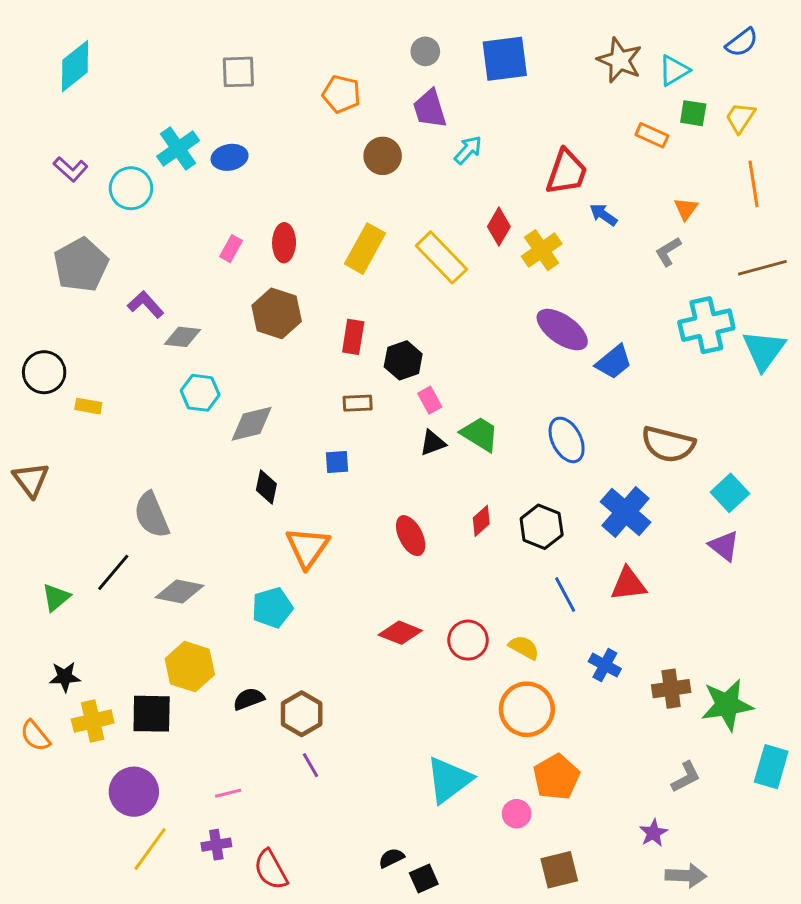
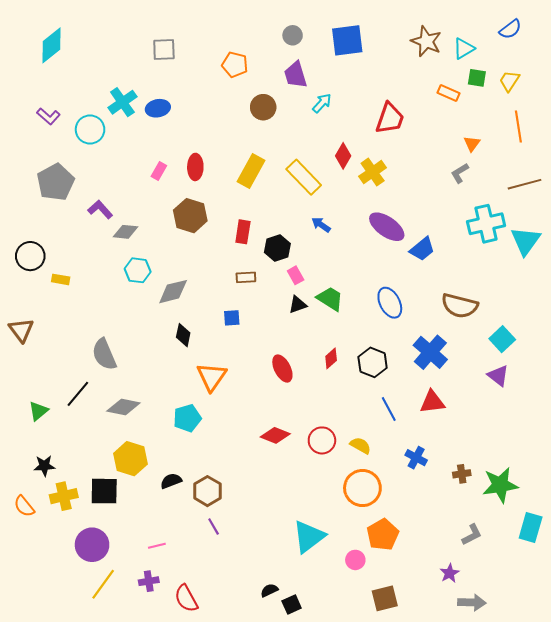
blue arrow: (603, 215) -> (321, 225), moved
brown cross: (671, 689) -> (462, 474), size x0.7

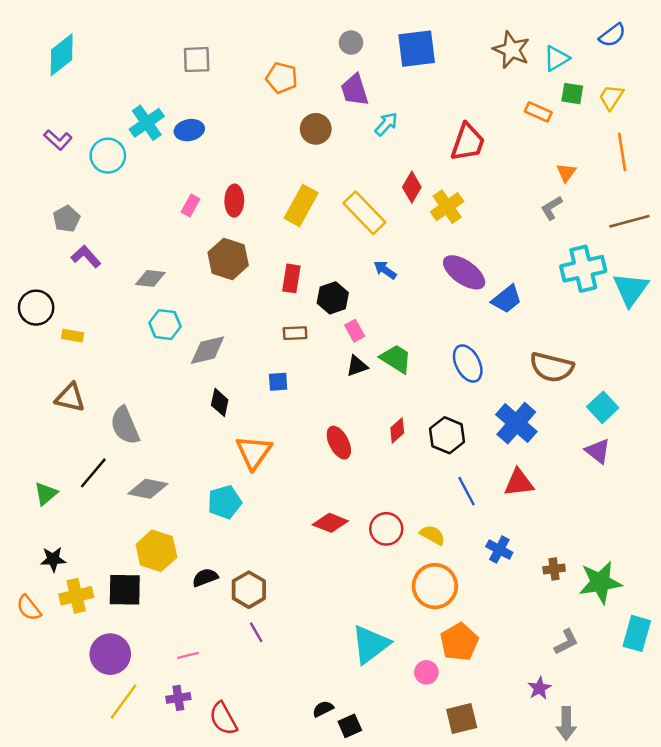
gray pentagon: (56, 182) -> (66, 219), size x0.6
purple L-shape: (100, 210) -> (86, 257), moved
brown triangle: (21, 330) -> (70, 398), moved, turned -40
gray arrow: (472, 602) -> (566, 723), turned 88

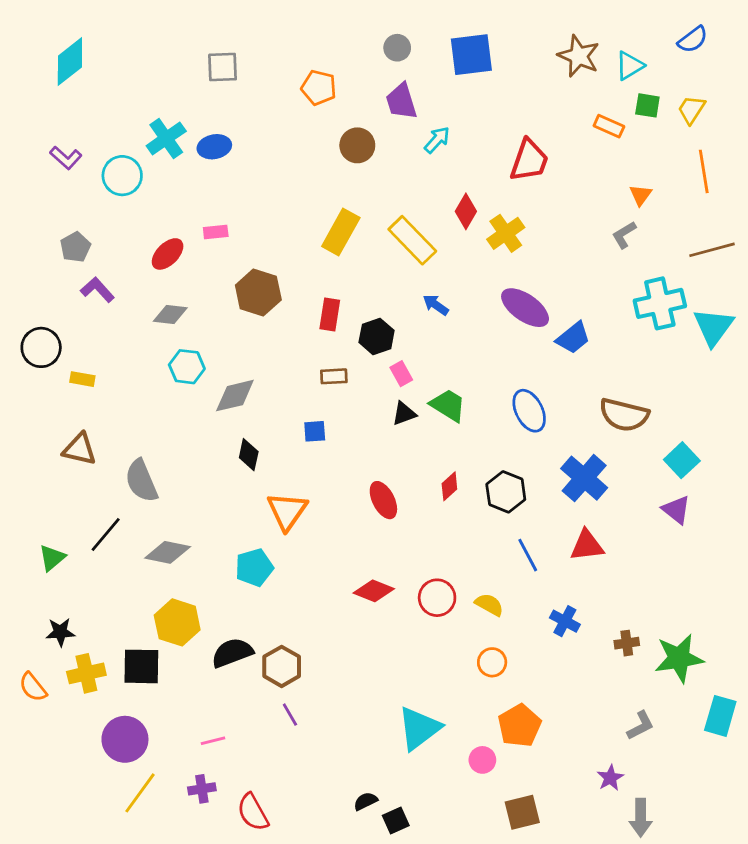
red ellipse: (234, 201) -> (168, 254), moved, turned 44
pink rectangle: (190, 205) -> (216, 232), turned 55
black semicircle: (205, 578) -> (232, 653), size x1.4
orange circle: (435, 586) -> (492, 662), size x0.6

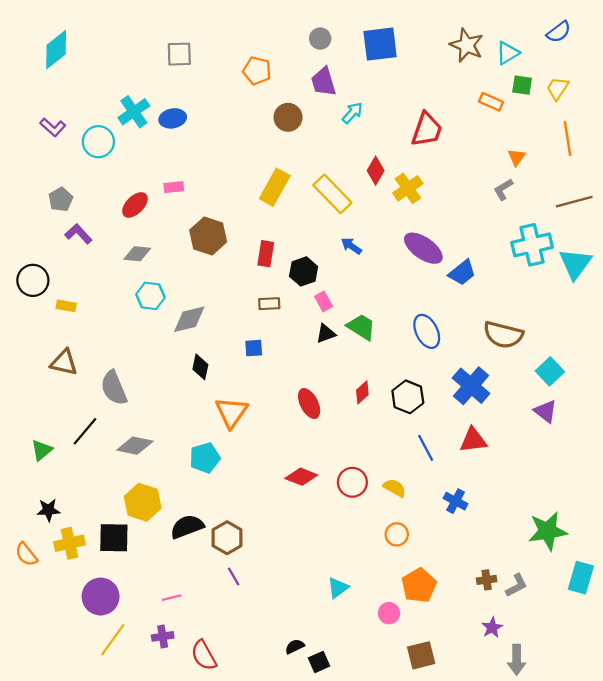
brown cross: (627, 643) -> (487, 580), moved
cyan triangle: (419, 728) -> (338, 588), size x0.6

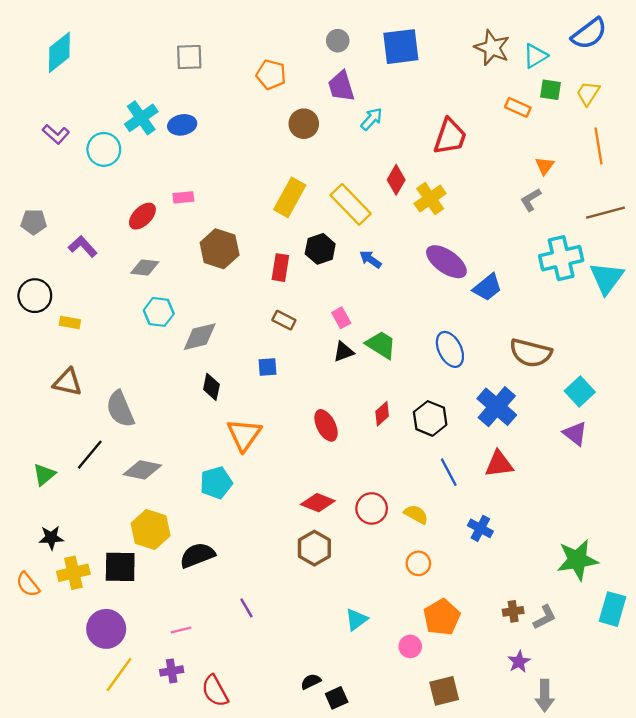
blue semicircle: (559, 32) -> (589, 34), size x1.4
gray pentagon: (61, 199) -> (34, 222), moved, turned 30
black hexagon: (304, 271) -> (320, 249), moved
brown rectangle: (269, 304) -> (284, 320), turned 30
brown hexagon: (227, 538) -> (314, 548), moved

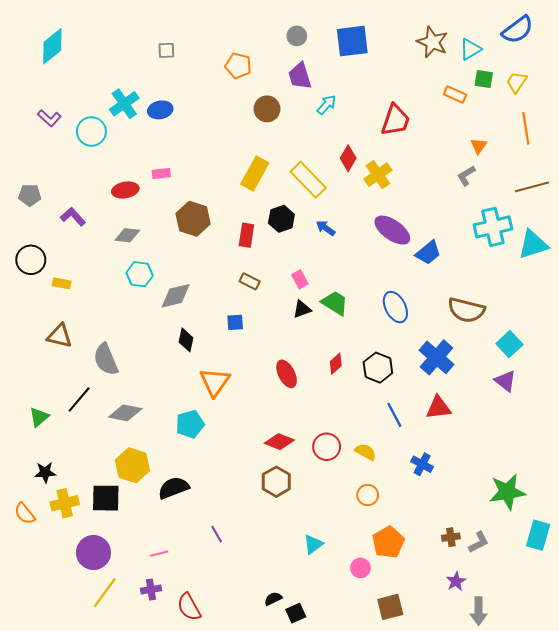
gray square: (189, 57) -> (166, 50), size x0.7
red ellipse: (142, 216) -> (125, 190), turned 35
cyan triangle: (607, 278) -> (533, 244), turned 36

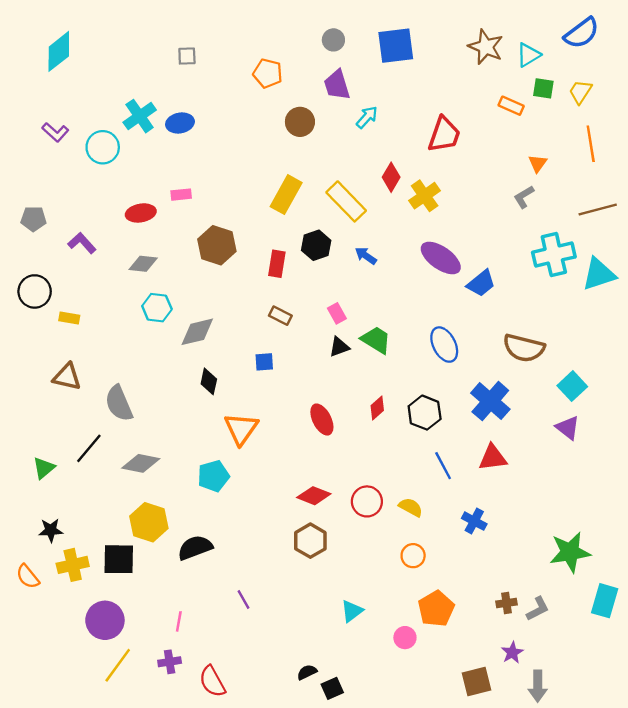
pink line: (159, 554) -> (179, 621), turned -66
brown square: (390, 607) -> (477, 681), moved

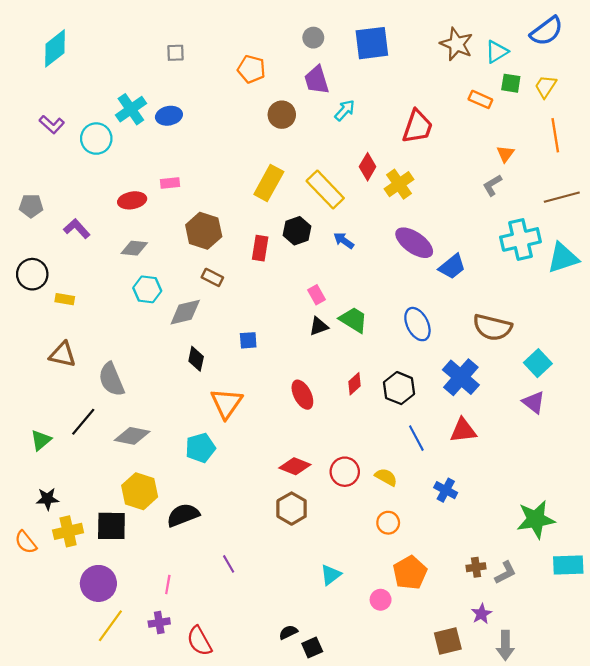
brown rectangle: (280, 316) -> (212, 277), moved
cyan rectangle: (605, 601) -> (568, 565), turned 72

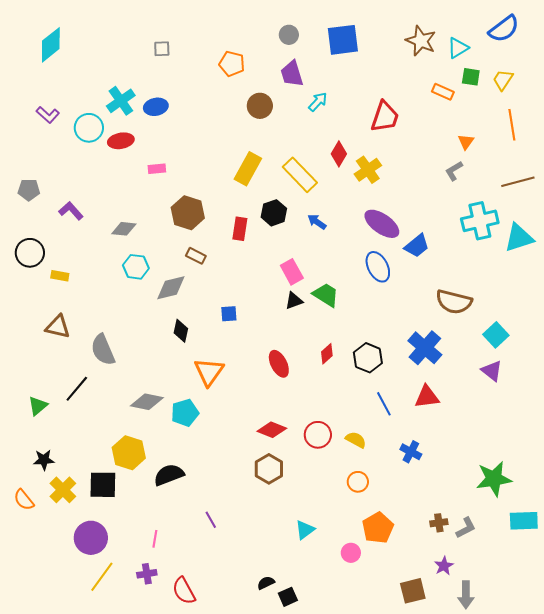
red ellipse: (132, 200) -> (121, 141), moved
pink rectangle: (317, 295) -> (292, 272), size x1.4
blue ellipse: (417, 324) -> (378, 267), moved
gray diamond: (132, 436) -> (147, 402), moved
yellow cross: (68, 531) -> (63, 490), turned -32

